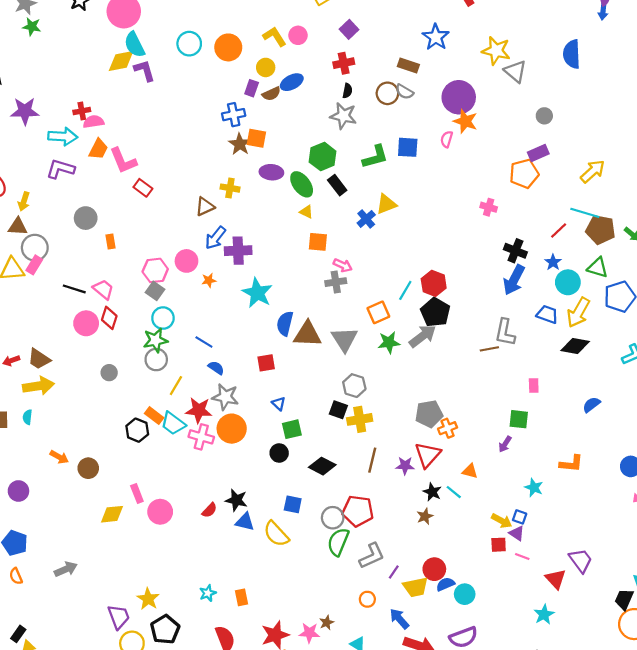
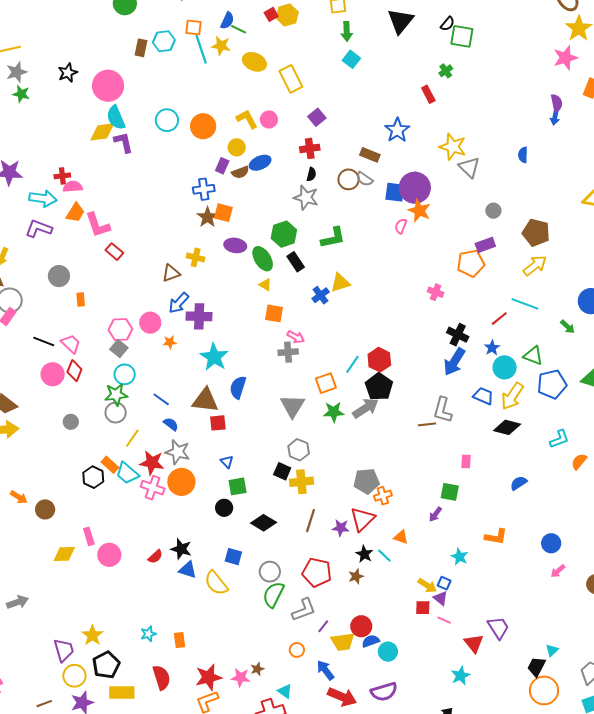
blue semicircle: (572, 54) -> (523, 155), size x0.6
blue square: (408, 147) -> (395, 192), moved
brown pentagon: (600, 230) -> (536, 233), moved
brown triangle: (307, 334) -> (205, 400), moved
red pentagon: (358, 511) -> (317, 572), moved

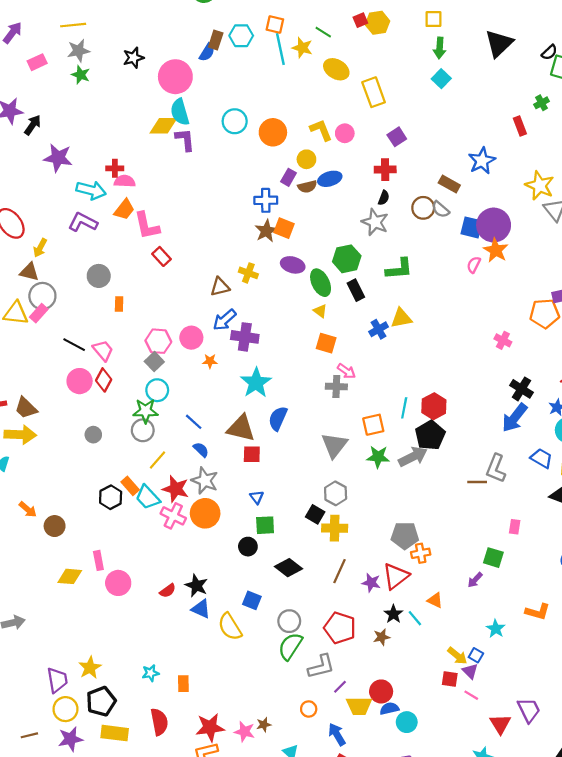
blue semicircle: (227, 21) -> (207, 52), moved
cyan line: (352, 364) -> (404, 408), turned -30

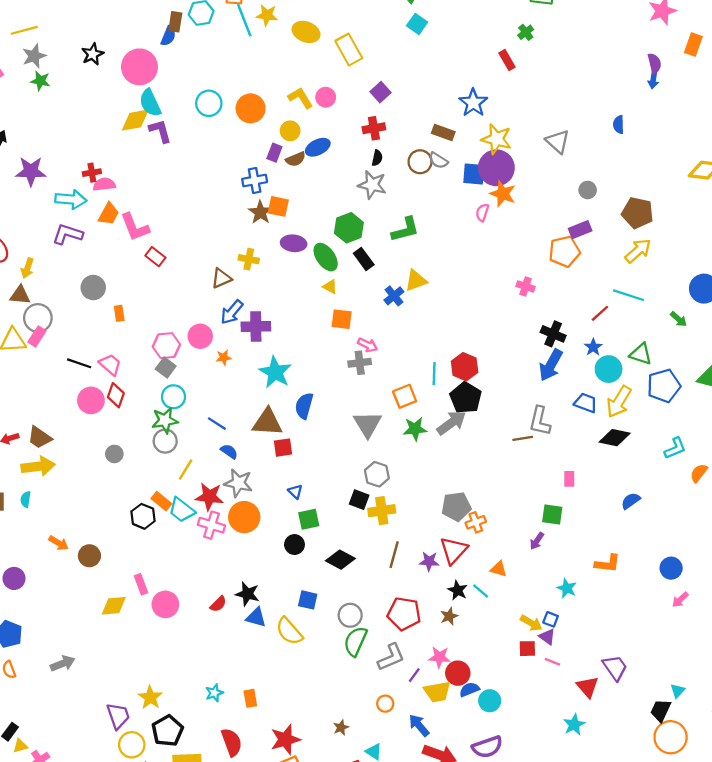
yellow star: (540, 186) -> (497, 139), moved
pink star: (244, 732) -> (439, 657), moved

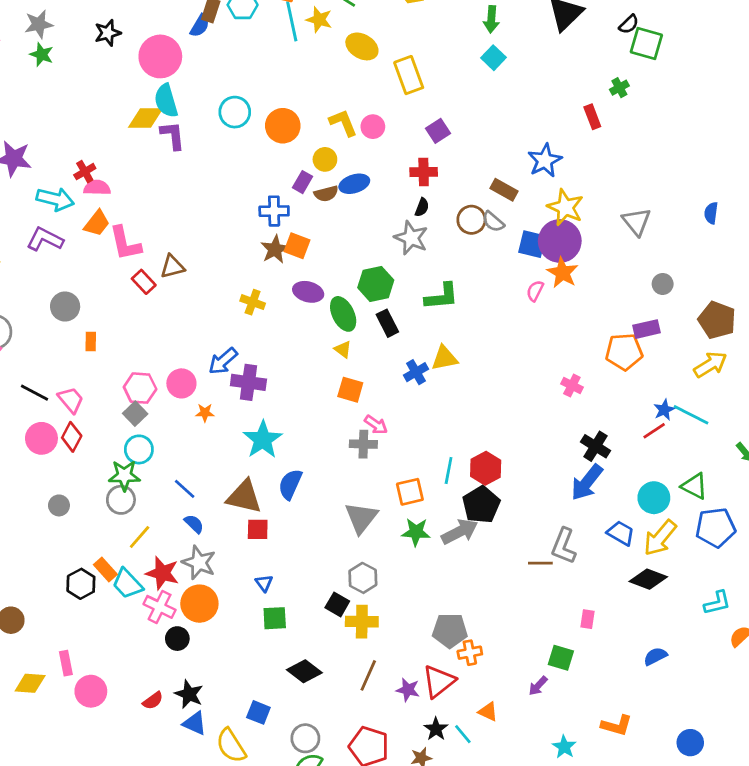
red cross: (92, 173) -> (85, 172), turned -30
brown triangle: (221, 278) -> (172, 267), moved
blue star: (593, 347) -> (664, 410), moved
black circle: (294, 545) -> (177, 639), moved

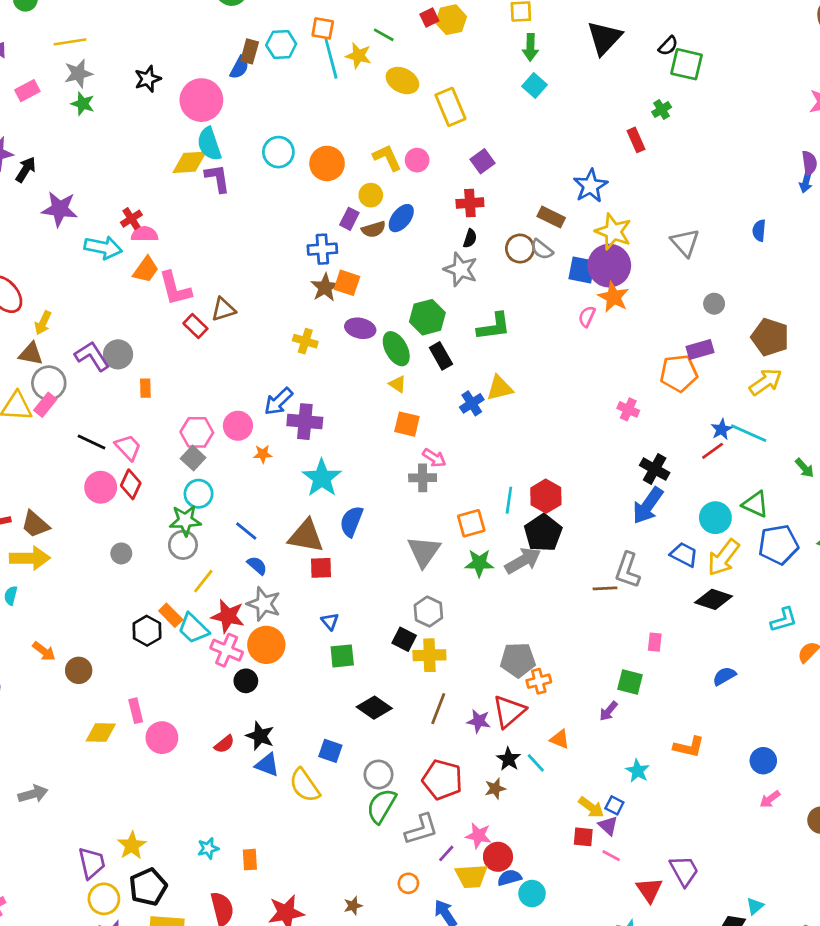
blue ellipse: (354, 184) -> (401, 218), turned -32
purple L-shape: (45, 239) -> (92, 356), moved, turned 33

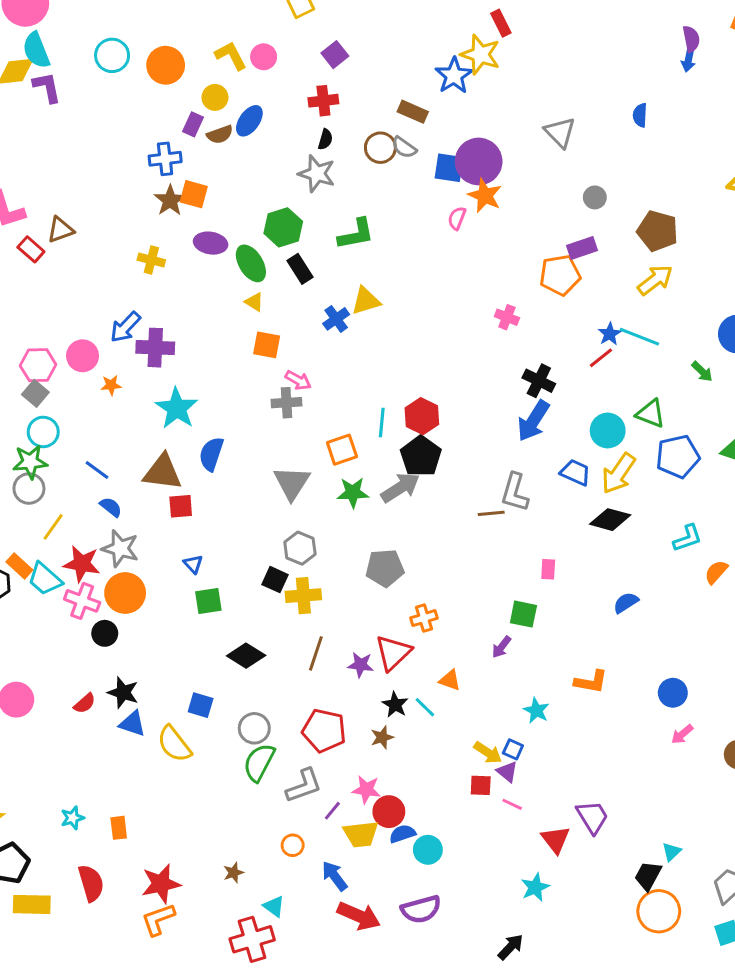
yellow star: (613, 232) -> (480, 55), moved
gray pentagon: (518, 660) -> (385, 568), moved

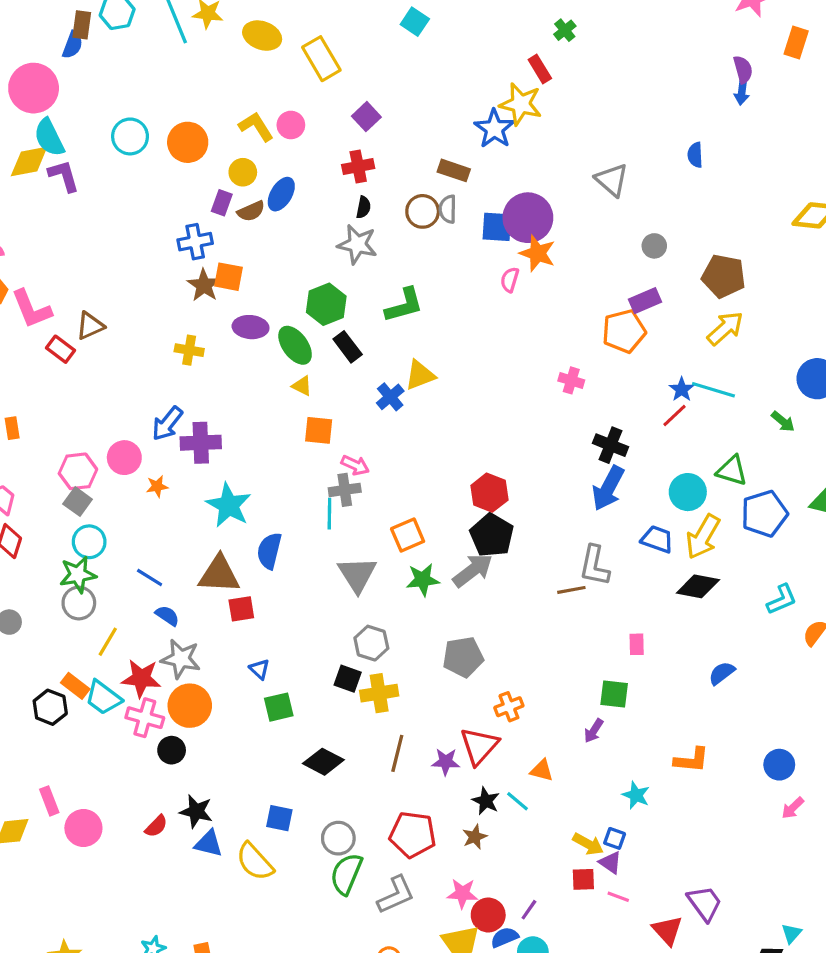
gray semicircle: (404, 147) -> (448, 209), turned 60
cyan line: (382, 422) -> (329, 514), moved
purple line: (332, 811) -> (529, 910), moved

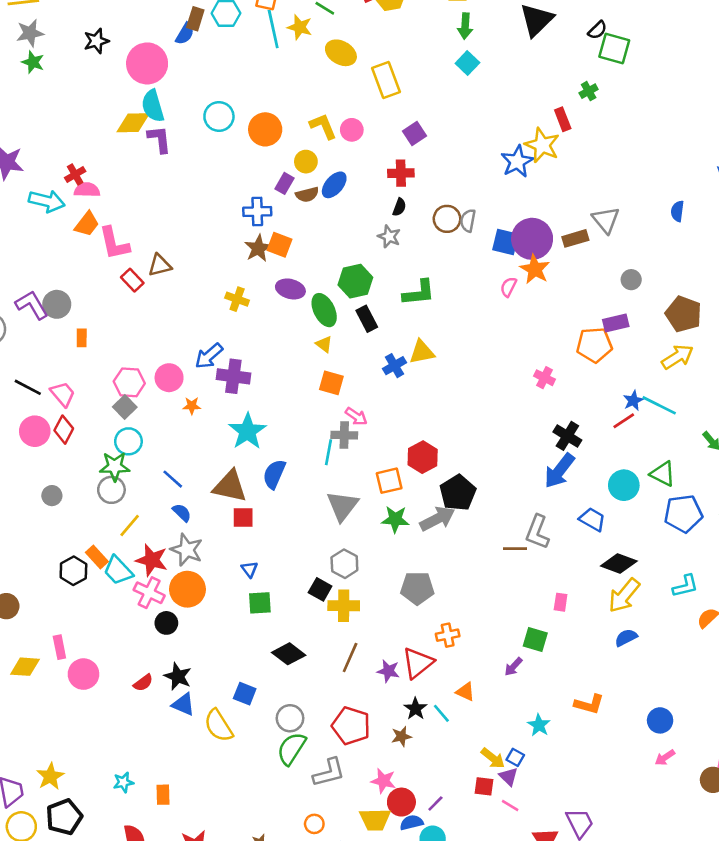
brown rectangle: (454, 170) -> (575, 238), moved, turned -45
gray star: (357, 244) -> (389, 237), size x0.7
red hexagon: (489, 493) -> (423, 457), moved
yellow arrow: (703, 537) -> (624, 595), moved

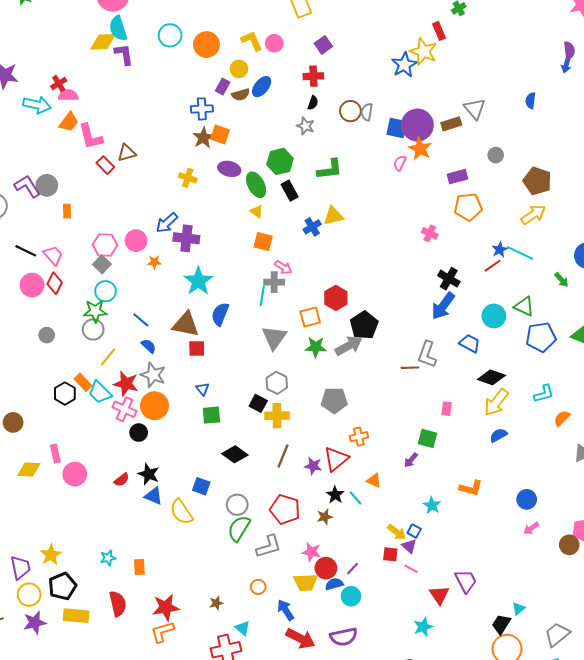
purple rectangle: (616, 323) -> (458, 177), moved

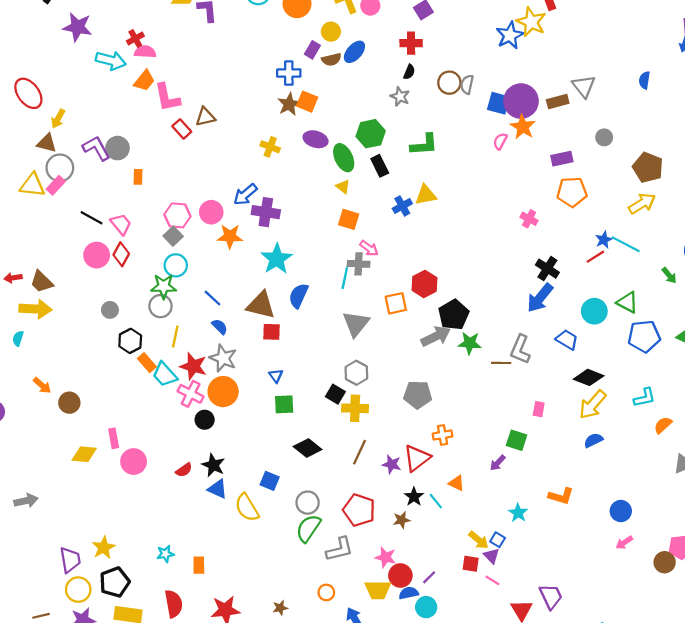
orange star: (154, 262) -> (230, 236), size x1.6
green star: (316, 347) -> (470, 343), moved
yellow line: (108, 357) -> (175, 337), turned -30
black hexagon: (65, 394) -> (130, 341), moved

